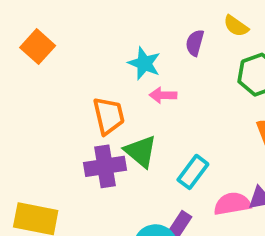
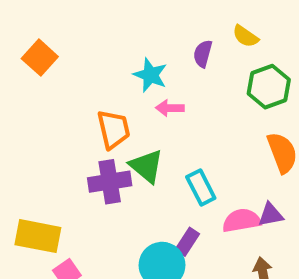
cyan rectangle: (193, 172) -> (201, 188), turned -64

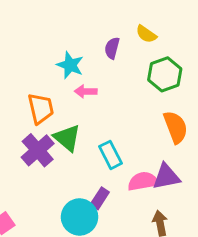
purple cross: (110, 182) -> (38, 150), turned -32
purple triangle: (271, 215) -> (166, 177), size x1.4

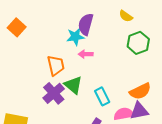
purple semicircle: (112, 48) -> (86, 24), moved, size x1.5
cyan star: (70, 65) -> (75, 37), turned -30
orange semicircle: (176, 127) -> (140, 91), moved, turned 85

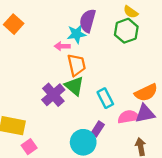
green hexagon: (138, 43) -> (126, 31), moved
pink arrow: (86, 54) -> (62, 46), moved
orange trapezoid: (56, 66) -> (77, 65), moved

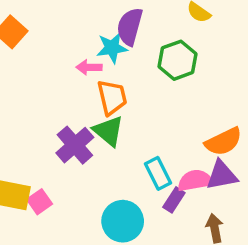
green hexagon: (126, 31) -> (177, 60), moved
cyan rectangle: (105, 98) -> (158, 173), moved
purple rectangle: (98, 129) -> (174, 200), moved
pink square: (29, 147) -> (39, 202), moved

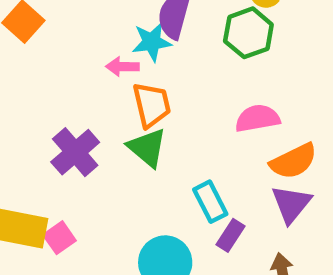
green hexagon: (177, 60) -> (248, 33), moved
purple cross: (75, 145) -> (75, 152), moved
purple triangle: (222, 175) -> (291, 204), turned -40
pink semicircle: (195, 180) -> (257, 118), moved

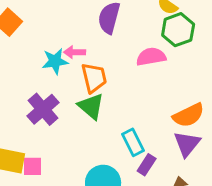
green hexagon: (248, 33) -> (178, 30), moved
cyan star: (152, 42) -> (55, 61), moved
pink semicircle: (257, 118) -> (151, 57), moved
pink square: (59, 238) -> (33, 166), turned 35

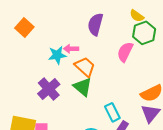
pink semicircle: (151, 57) -> (125, 52), turned -54
orange trapezoid: (94, 78) -> (85, 67), turned -35

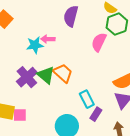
orange trapezoid: (85, 67) -> (63, 73), moved
green triangle: (83, 87) -> (46, 75), moved

